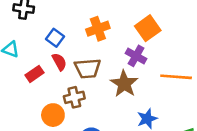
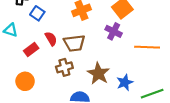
blue square: (55, 38) -> (37, 13), moved
brown star: (124, 84) -> (98, 73), moved
orange circle: (53, 115) -> (25, 81), moved

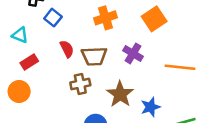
purple cross: (114, 31) -> (133, 53), moved
red rectangle: (31, 49) -> (29, 62), moved
orange circle: (25, 81) -> (19, 91), moved

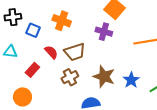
orange cross: (105, 18) -> (62, 21), moved, turned -36
purple cross: (133, 53) -> (104, 32), moved
red rectangle: (29, 62) -> (32, 70), moved

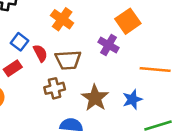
blue square: (33, 30) -> (20, 42), moved
blue star: (131, 80) -> (132, 99), moved

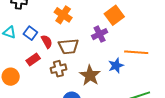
purple cross: (109, 45) -> (100, 34), turned 35
red rectangle: (13, 68) -> (33, 59), moved
blue star: (132, 99) -> (116, 66), moved

